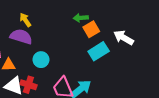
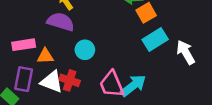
white arrow: (124, 38) -> (186, 52), moved, turned 30

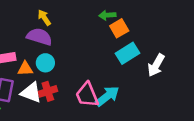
cyan circle: (85, 50) -> (45, 63), moved
white arrow: (186, 52) -> (156, 65), turned -120
red cross: (70, 80) -> (48, 91), turned -36

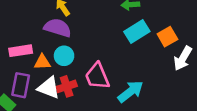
orange square: (119, 28) -> (167, 37), moved
cyan rectangle: (128, 53) -> (137, 32), moved
pink trapezoid: (87, 95) -> (97, 76), moved

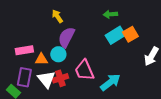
purple semicircle: (58, 28) -> (66, 37), moved, turned -80
orange square: (167, 37) -> (130, 34), moved
white triangle: (49, 88) -> (46, 79), turned 30

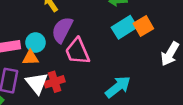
cyan circle: (58, 54) -> (36, 42), moved
pink trapezoid: (84, 70) -> (77, 51), moved

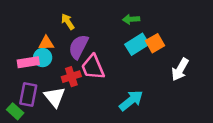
cyan circle: (36, 42) -> (43, 58), moved
orange triangle: (30, 58) -> (46, 43), moved
red cross: (55, 82) -> (71, 77), moved

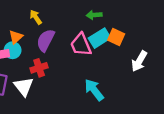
orange triangle: (46, 43) -> (16, 37), turned -40
orange square: (155, 43) -> (116, 37), turned -35
pink trapezoid: (93, 67) -> (81, 45), moved
cyan arrow: (131, 101) -> (94, 90), turned -90

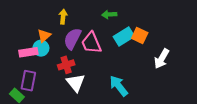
green arrow: (94, 15) -> (109, 15), moved
yellow arrow: (36, 17) -> (63, 17), turned 40
pink trapezoid: (81, 45) -> (91, 43), moved
white triangle: (24, 87) -> (76, 83), moved

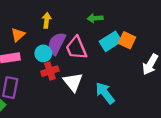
orange triangle: (44, 36) -> (18, 35), moved
cyan circle: (41, 48) -> (43, 53), moved
white triangle: (76, 83) -> (73, 82), moved

